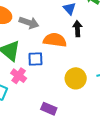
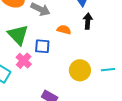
orange semicircle: (55, 40) -> (64, 30), size x0.6

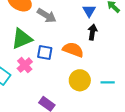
orange semicircle: (64, 30) -> (73, 50), moved, size x1.5
green triangle: (18, 35) -> (22, 39), turned 45

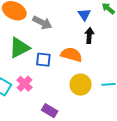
pink cross: (25, 65) -> (25, 84), moved

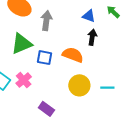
blue triangle: (84, 14) -> (89, 16), turned -40
gray arrow: (42, 23) -> (46, 21), turned -114

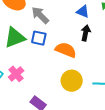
gray arrow: (46, 21) -> (40, 15), turned -54
blue square: (44, 58) -> (39, 38), moved

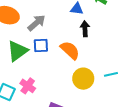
gray arrow: (40, 15) -> (37, 23), turned 108
orange semicircle: (66, 50) -> (70, 50), turned 35

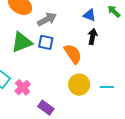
pink cross: (28, 86) -> (23, 87), moved

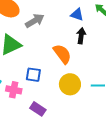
blue square: (46, 42) -> (33, 75), moved
pink cross: (23, 87) -> (14, 90), turned -35

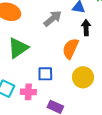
gray arrow: (35, 21) -> (53, 18), moved
orange semicircle: (62, 54) -> (70, 49), turned -110

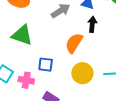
green triangle: (18, 48) -> (22, 35), turned 45

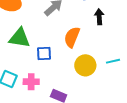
black arrow: (92, 24) -> (99, 17), moved
blue square: (46, 65) -> (44, 53), moved

